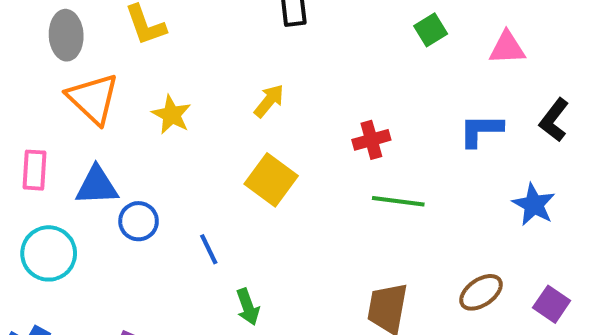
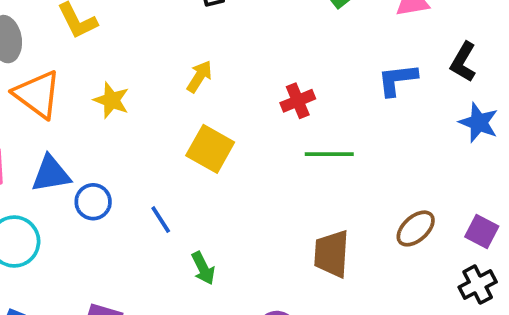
blue star: (534, 205) -> (479, 123), moved

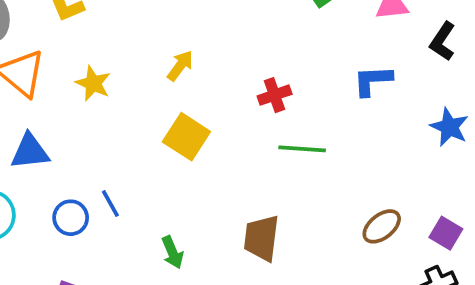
black L-shape: (463, 62) -> (443, 41), moved
blue circle: (93, 202) -> (71, 218), moved
blue line: (161, 220) -> (110, 203), moved
brown trapezoid: (332, 254) -> (261, 238), moved

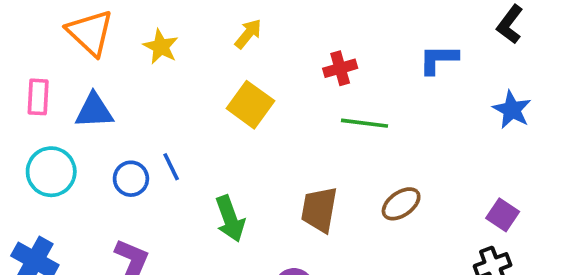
brown ellipse: (382, 226) -> (401, 204), moved
green arrow: (172, 252) -> (230, 219), size x1.4

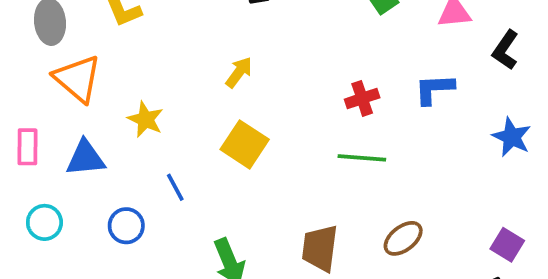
yellow star: (161, 47) -> (146, 119), moved
red cross: (340, 68) -> (362, 98), moved
blue line: (171, 167) -> (175, 187), moved
cyan circle: (51, 172) -> (44, 222), size x0.7

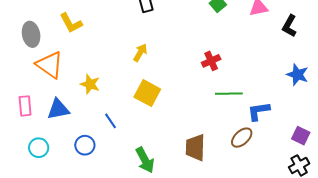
blue L-shape: (434, 89) -> (259, 111), moved
green line: (362, 158) -> (229, 94), moved

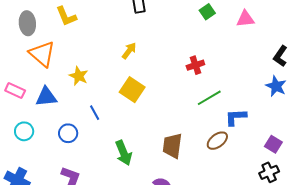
black L-shape: (289, 26) -> (280, 56), moved
green line: (229, 94) -> (209, 98), turned -35
pink rectangle: (25, 106) -> (15, 91), turned -66

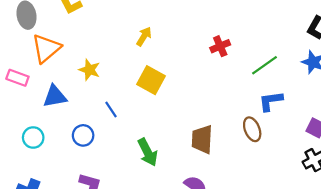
orange triangle: (42, 54) -> (46, 48), turned 44
pink rectangle: (15, 91) -> (17, 78), moved
green line: (209, 98) -> (264, 65), moved
brown ellipse: (217, 141) -> (252, 129), turned -70

